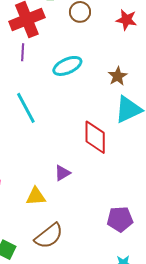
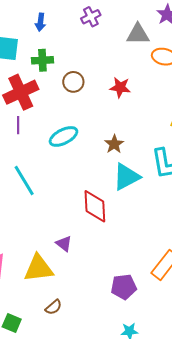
purple triangle: (62, 173) -> (64, 244), turned -48
yellow triangle: (36, 196) -> (39, 268), size x1.5
brown semicircle: (49, 236) -> (54, 307), size x0.6

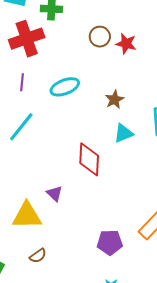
brown circle: (73, 82) -> (100, 37), moved
purple line: (18, 125) -> (22, 82), moved
cyan triangle: (126, 177) -> (123, 133), size x0.7
cyan line: (24, 180) -> (21, 127), turned 64

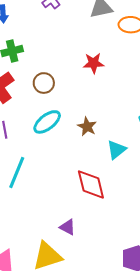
brown circle: (100, 37) -> (44, 83), moved
brown star: (114, 100) -> (87, 127), moved

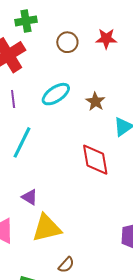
brown circle: (44, 83) -> (67, 42), moved
purple triangle: (68, 227) -> (30, 197), moved

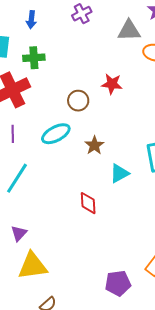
brown circle: (67, 42) -> (78, 101), moved
red diamond: (95, 160) -> (88, 203), size x0.7
purple triangle: (30, 197) -> (19, 233), turned 36

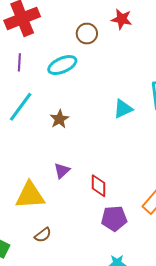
brown star: (94, 145) -> (59, 119), moved
red diamond: (88, 203) -> (99, 186), moved
purple triangle: (19, 233) -> (62, 171), moved

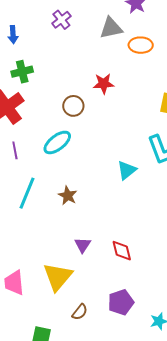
yellow triangle: (30, 195) -> (58, 277), turned -32
purple pentagon: (114, 219) -> (121, 302), moved

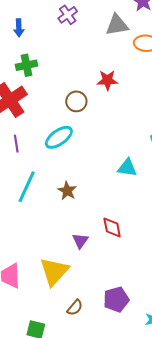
cyan triangle: (127, 170) -> (127, 168), turned 45
red diamond: (122, 251) -> (112, 227), moved

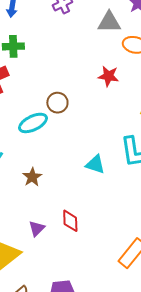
red star: (107, 80) -> (108, 76), moved
brown circle: (76, 101) -> (57, 103), moved

